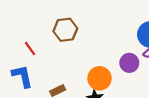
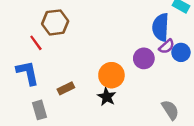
brown hexagon: (65, 30) -> (55, 22), moved

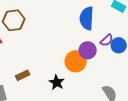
blue semicircle: (161, 27) -> (87, 18), moved
orange circle: (111, 75) -> (76, 61), moved

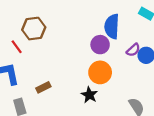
purple circle: (88, 50) -> (100, 45), moved
black star: (57, 82) -> (89, 95), moved

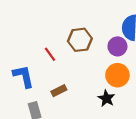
brown hexagon: (34, 29) -> (80, 40), moved
red line: (17, 47) -> (50, 54), moved

